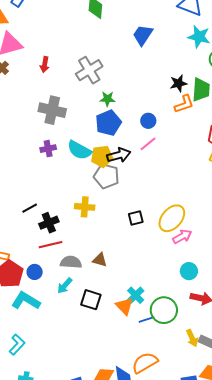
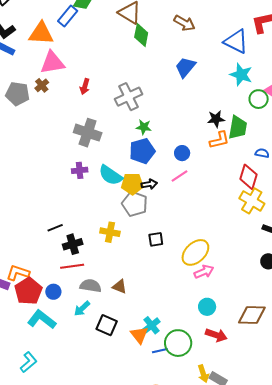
black arrow: (119, 155) -> (149, 184), size x0.7
black square: (136, 218) -> (156, 239), moved

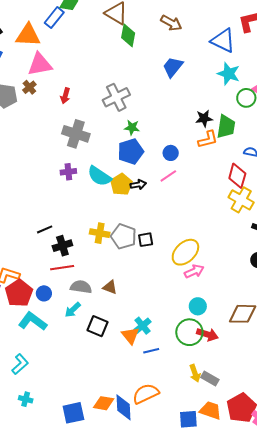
red arrow: (85, 86) -> (65, 96), moved
yellow pentagon: (132, 184) -> (121, 184), turned -30
gray pentagon: (135, 204) -> (124, 236), moved
green circle: (178, 343) -> (189, 332), moved

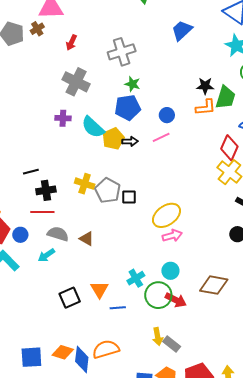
black square: (98, 326) -> (70, 298), moved, turned 35
cyan cross: (143, 326) -> (136, 278), moved

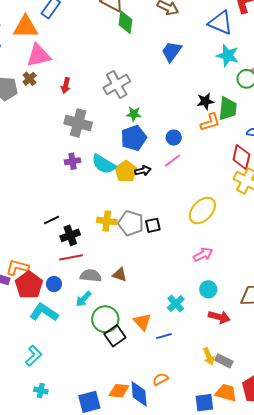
yellow ellipse: (166, 215) -> (202, 211), moved
green circle: (158, 295) -> (105, 319), moved
orange semicircle: (106, 349) -> (161, 379), size x0.6

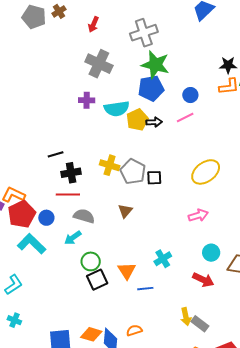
green star: (134, 114) -> (155, 65), size x1.8
cyan semicircle: (104, 164) -> (117, 109), turned -50
brown triangle: (120, 275) -> (125, 211), moved, turned 42
cyan circle: (208, 289) -> (211, 253), moved
green circle: (105, 319) -> (91, 261), size x0.7

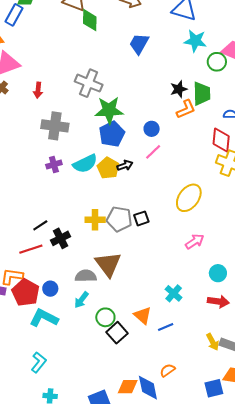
gray cross: (144, 33) -> (89, 83), turned -32
red line: (68, 195) -> (31, 249), moved
brown triangle: (125, 211) -> (108, 264), moved, size x1.8

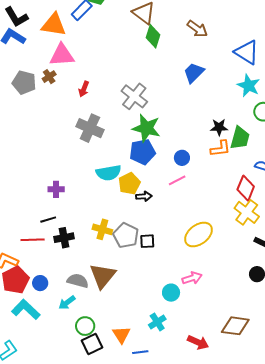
purple cross: (54, 165) -> (56, 189), moved
black arrow: (125, 165) -> (144, 196), moved
cyan circle: (218, 273) -> (171, 293), moved

